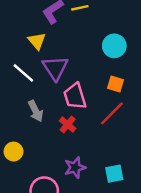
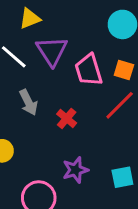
yellow triangle: (37, 41) -> (30, 19), turned 48
pink trapezoid: (75, 96) -> (89, 70), moved

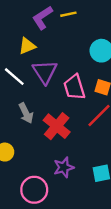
red cross: (67, 118) -> (57, 126), size x1.6

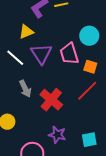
pink trapezoid: (74, 87) -> (69, 54), moved
purple star: (64, 167) -> (57, 135), turned 30

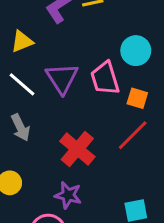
yellow triangle: (26, 32) -> (22, 41), moved
gray arrow: (25, 89) -> (20, 127), moved
purple star: (57, 135) -> (68, 195), moved

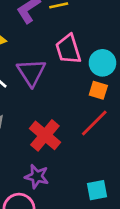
cyan circle: (136, 51) -> (102, 63), moved
pink trapezoid: (105, 78) -> (68, 49), moved

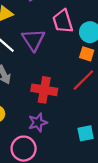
red cross: (45, 135) -> (44, 90), turned -30
purple star: (37, 176) -> (38, 122), turned -30

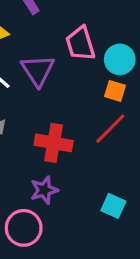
cyan square: (86, 133) -> (113, 206), turned 35

